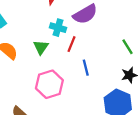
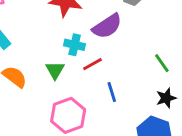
red line: (72, 44) -> (92, 64), turned 42

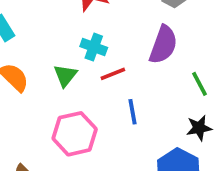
purple semicircle: (107, 26) -> (163, 45), moved, turned -44

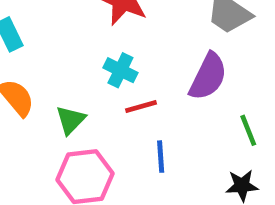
green triangle: (65, 75) -> (71, 120), moved

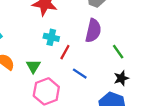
red line: (141, 106) -> (65, 52), turned -32
blue line: (161, 157) -> (80, 74), turned -40

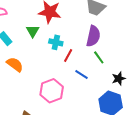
green line: (118, 52) -> (99, 57), moved
green triangle: (33, 66) -> (33, 31), moved

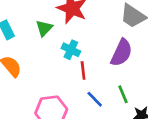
red line: (68, 56) -> (83, 70), turned -48
green line: (99, 57) -> (123, 94), moved

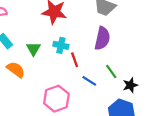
green triangle: (44, 28) -> (34, 49), moved

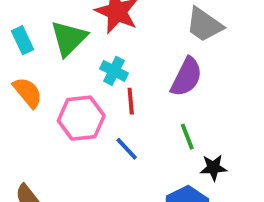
green triangle: (34, 49) -> (69, 38), moved, size x1.5
blue line: (89, 81) -> (127, 149), moved
pink hexagon: (56, 99) -> (81, 118), moved

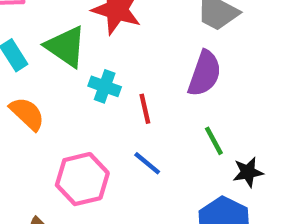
green triangle: (69, 38) -> (66, 47), turned -33
cyan cross: (114, 71) -> (105, 86), moved
pink hexagon: (81, 118) -> (82, 179), moved

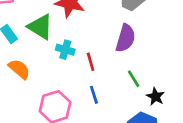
blue line: (147, 163) -> (94, 95), turned 36
black star: (248, 172) -> (155, 97), turned -30

